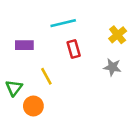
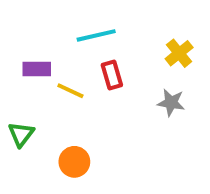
yellow line: (46, 76) -> (70, 91), moved, turned -36
orange circle: (33, 106) -> (74, 162), moved

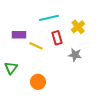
yellow cross: (179, 53) -> (78, 27), moved
gray star: (171, 103) -> (75, 55), moved

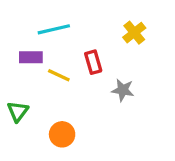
cyan line: (49, 18) -> (54, 29), moved
yellow cross: (78, 27) -> (134, 33), moved

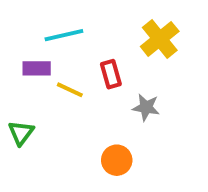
yellow cross: (134, 33) -> (160, 39), size x1.4
orange circle: (62, 134) -> (117, 160), moved

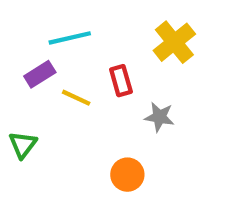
purple rectangle: (37, 68) -> (40, 74), turned -32

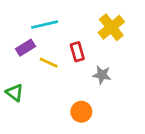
green triangle: (23, 145) -> (15, 93), turned -30

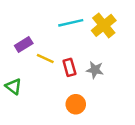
cyan line: (45, 25) -> (71, 23), moved
red rectangle: (77, 52) -> (69, 67), moved

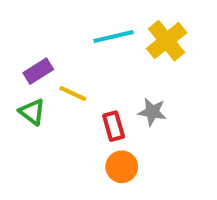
red rectangle: (69, 67) -> (114, 126), moved
green triangle: (13, 86) -> (32, 112), moved

